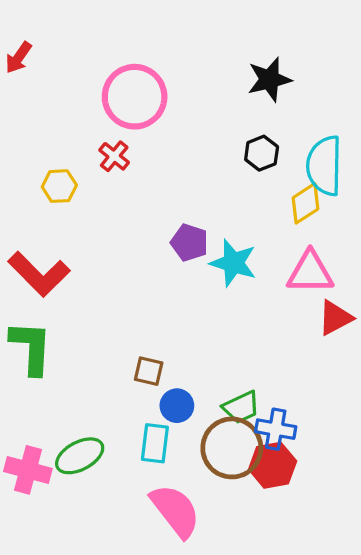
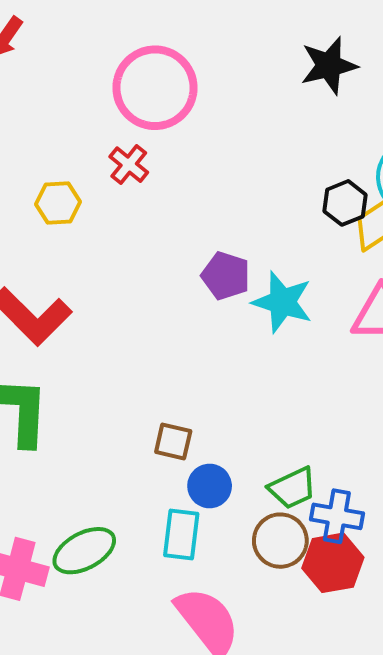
black hexagon: (262, 153) -> (345, 203), moved
brown circle: (232, 448) -> (280, 541), size x0.7

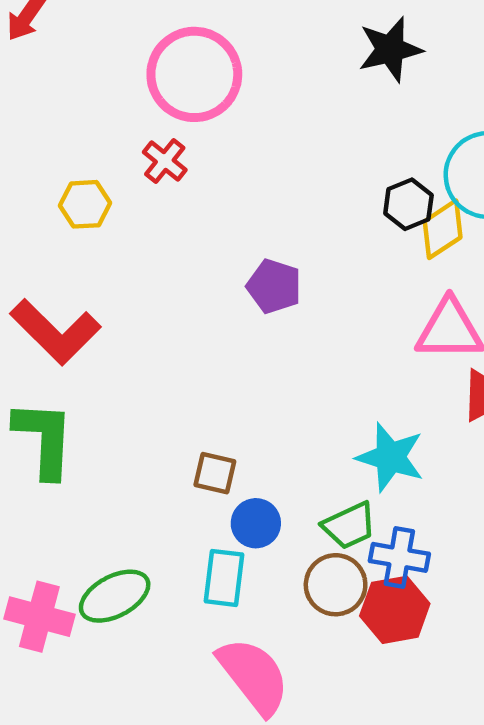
cyan star: (282, 302) -> (390, 457), moved

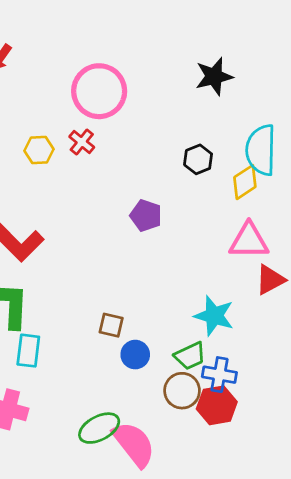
yellow hexagon: (85, 204) -> (39, 150), moved
black hexagon: (408, 204) -> (198, 159), moved
cyan rectangle: (224, 578) -> (28, 351), moved
green ellipse: (115, 596) -> (99, 428), moved

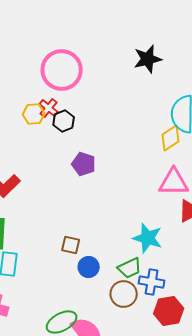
yellow hexagon: (39, 150) -> (34, 114), moved
black hexagon: (198, 159) -> (64, 121), moved
purple pentagon: (146, 216) -> (84, 164), moved
red hexagon: (217, 405) -> (169, 311), moved

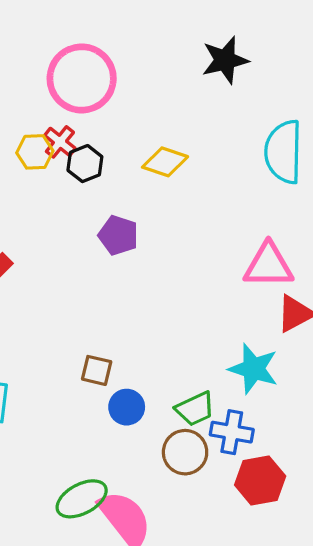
yellow diamond: (171, 138) -> (165, 162), moved, turned 52
cyan star: (148, 238) -> (253, 369), moved

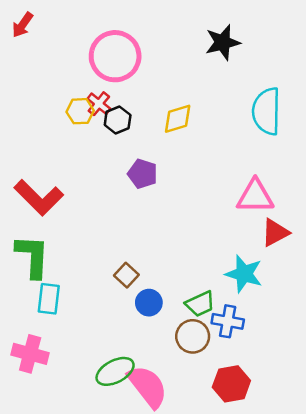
yellow diamond: (165, 162) -> (178, 119), turned -36
brown square: (97, 370) -> (126, 275), turned 30
red hexagon: (260, 480) -> (231, 384), moved

